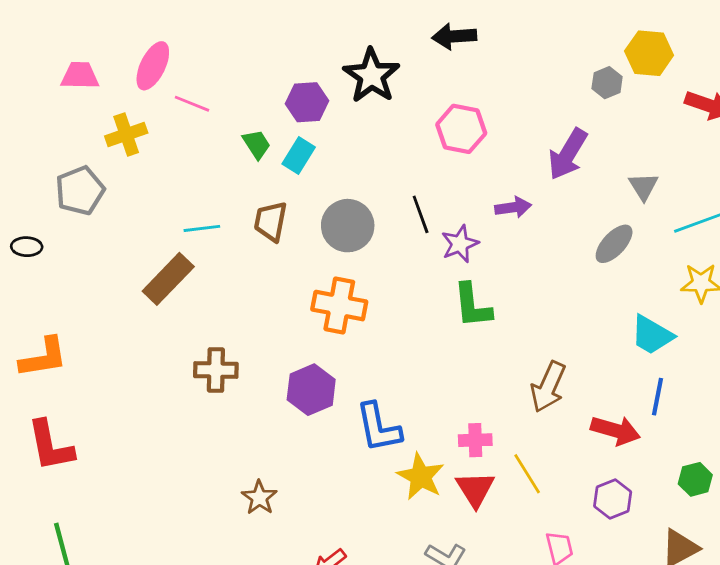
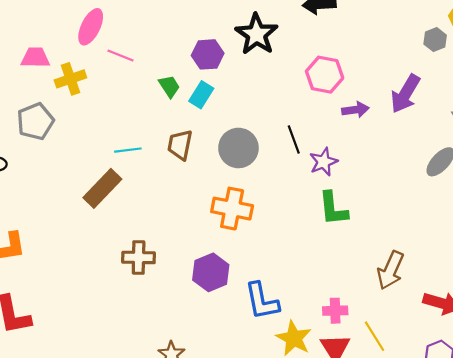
pink trapezoid: (80, 76) -> (35, 58), moved
purple arrow: (513, 207) -> (355, 110), moved

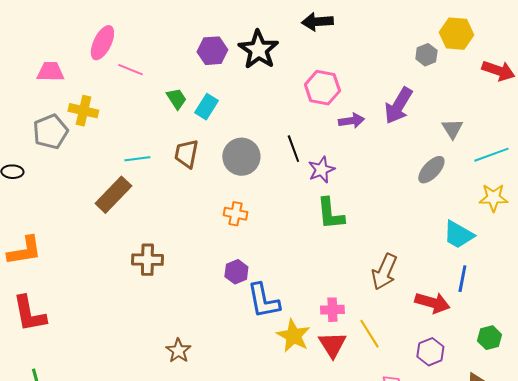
purple hexagon: (208, 54) -> (212, 51), moved
yellow cross: (70, 79) -> (83, 111), moved, turned 32
orange cross: (232, 209) -> (235, 214), size x0.6
purple hexagon: (211, 272) -> (236, 272), moved, size x0.7

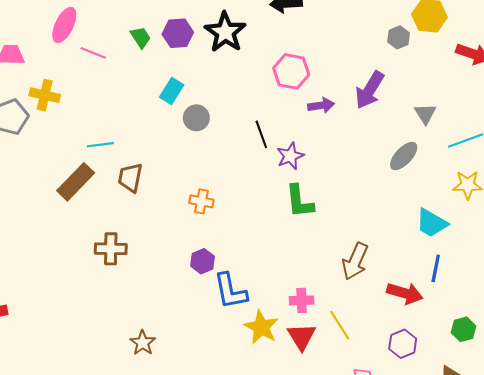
green trapezoid: (176, 99) -> (141, 37), moved
brown trapezoid: (186, 154) -> (130, 178), moved
gray circle: (241, 157) -> (196, 118), moved, size x0.7

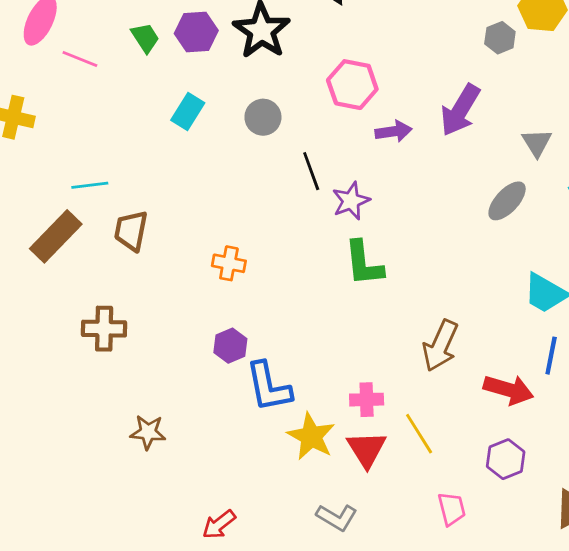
gray circle: (196, 118) -> (263, 117), moved
brown star: (143, 343) -> (148, 432), moved, turned -30

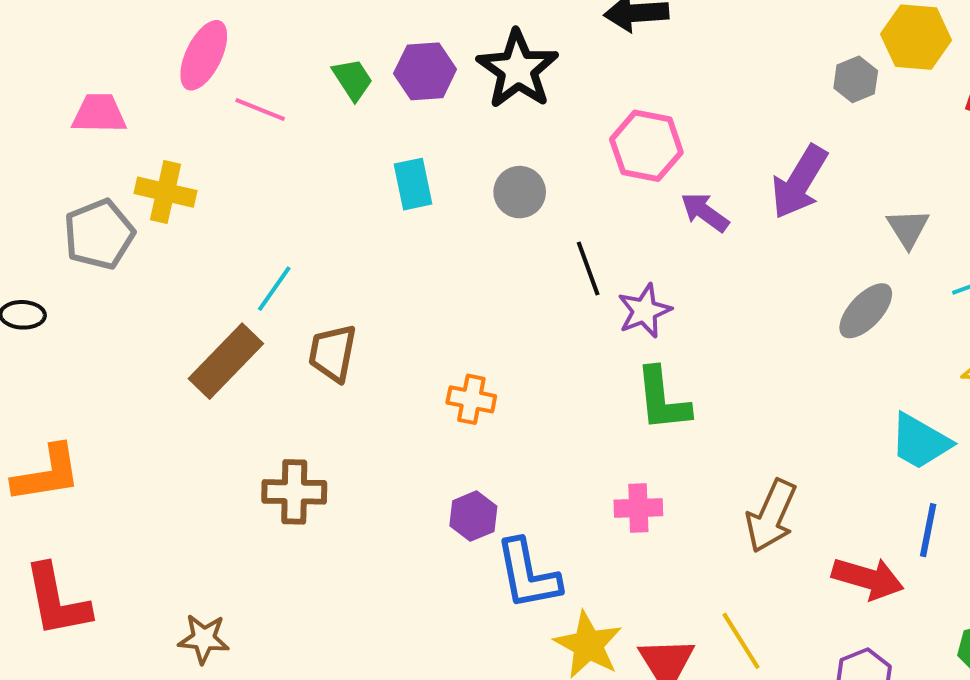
cyan rectangle: (188, 112) -> (413, 184), turned -44
purple arrow: (394, 131) -> (705, 212), turned -136
cyan line: (90, 185) -> (274, 289), turned -48
pink cross: (367, 400) -> (638, 508), moved
brown star: (148, 432) -> (204, 639), moved

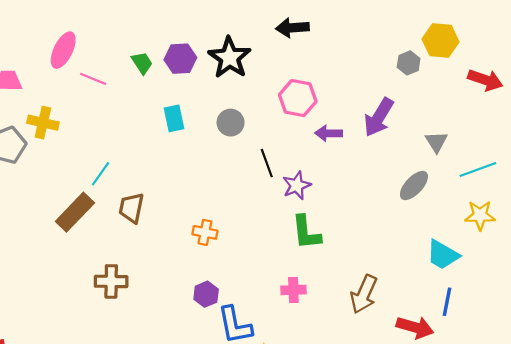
purple arrow: (705, 212) -> (329, 133), turned -35

